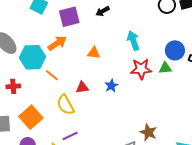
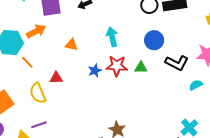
blue circle: (175, 50) -> (154, 40), moved
blue star: (111, 86) -> (95, 71), moved

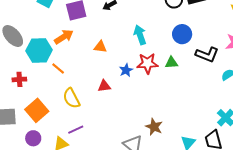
red triangle: (56, 78) -> (104, 86), moved

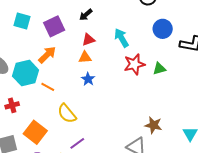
green triangle: (172, 63) -> (159, 69), moved
blue star: (126, 70) -> (88, 79), moved
red triangle: (104, 86) -> (88, 40), moved

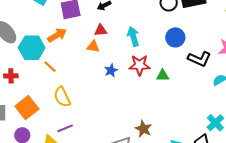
blue star: (88, 79) -> (111, 70), moved

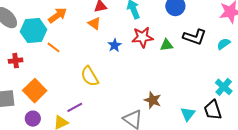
orange triangle: (93, 47) -> (94, 23), turned 32
black L-shape: (199, 59) -> (195, 37), moved
yellow semicircle: (62, 97) -> (90, 76), moved

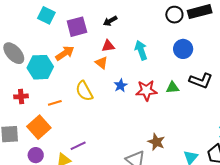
red star: (143, 37) -> (146, 90), moved
orange line: (54, 47) -> (55, 103), moved, turned -56
yellow semicircle: (90, 76) -> (84, 91), moved

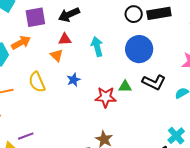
black arrow: (110, 21) -> (69, 15), size x1.5
blue circle: (183, 49) -> (139, 49), size x1.4
red star: (146, 90) -> (106, 97), moved

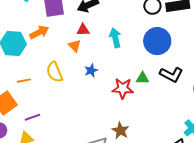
purple line: (26, 136) -> (32, 117), moved

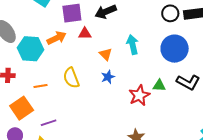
red triangle: (83, 30) -> (85, 34), moved
orange triangle: (75, 46) -> (106, 54), moved
red star: (123, 88) -> (139, 95), turned -30

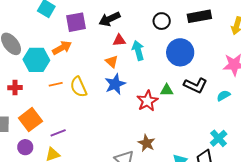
black circle: (170, 13) -> (162, 21), moved
red triangle: (85, 34) -> (119, 40), moved
blue star: (108, 77) -> (115, 84), size x1.5
orange line: (41, 86) -> (56, 84), moved

